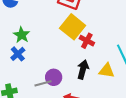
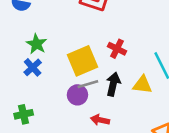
yellow square: (73, 27) -> (82, 61), moved, turned 30
gray line: (43, 83) -> (88, 84), moved

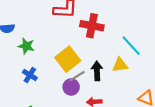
green star: (36, 44) -> (26, 46), moved
red cross: (117, 49) -> (92, 26), moved, size x1.5

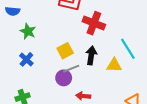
yellow square: (68, 59) -> (65, 51), size x0.7
black arrow: (97, 71) -> (91, 55), moved

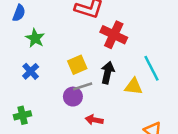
blue semicircle: (13, 11) -> (19, 13), turned -80

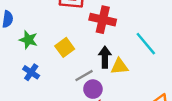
yellow square: (77, 65) -> (65, 47), moved
yellow triangle: (134, 86) -> (119, 66), moved
purple circle: (73, 97) -> (93, 89), moved

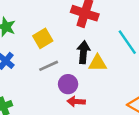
gray line: (84, 76) -> (49, 66), moved

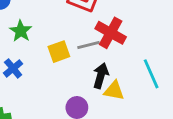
gray line: (49, 66) -> (89, 45), moved

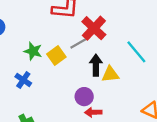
green star: (21, 31) -> (33, 51), moved
red cross: (111, 33) -> (94, 28), turned 30

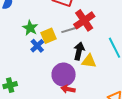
blue cross: (23, 80) -> (37, 46), moved
purple circle: (84, 97) -> (64, 75), size x1.5

